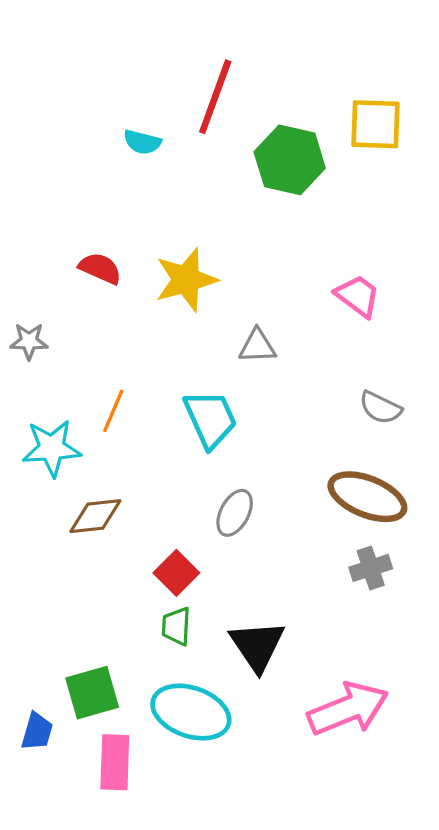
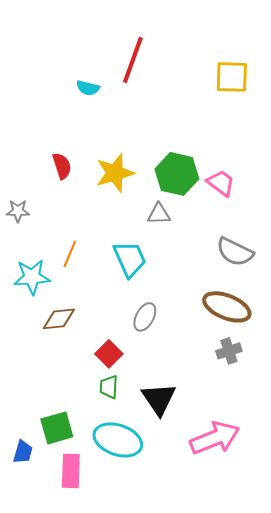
green hexagon: (290, 160) -> (177, 174), moved
red semicircle: (100, 268) -> (62, 166), turned 48
gray semicircle: (380, 408) -> (235, 252), size x1.4

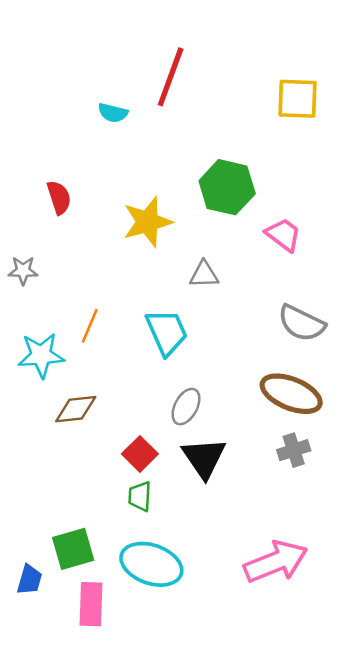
red semicircle: (62, 166) -> (59, 197), moved
green hexagon: (177, 174) -> (227, 187), moved
black triangle: (159, 399) -> (204, 458), moved

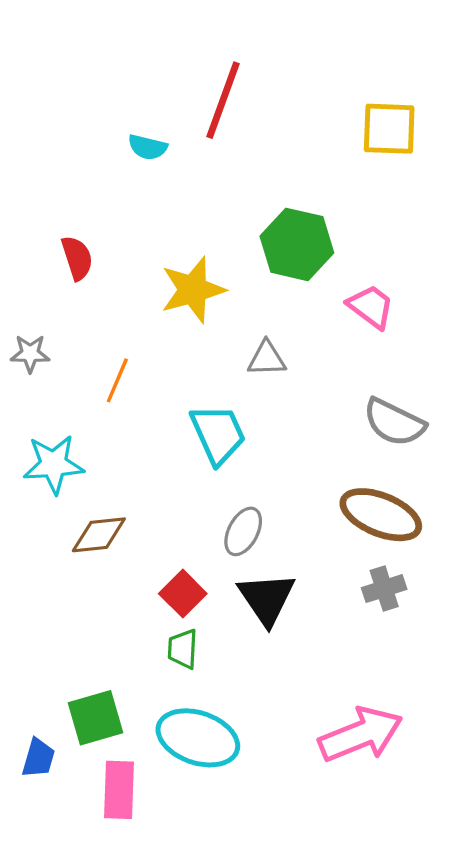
orange line: (90, 326) -> (117, 380), moved

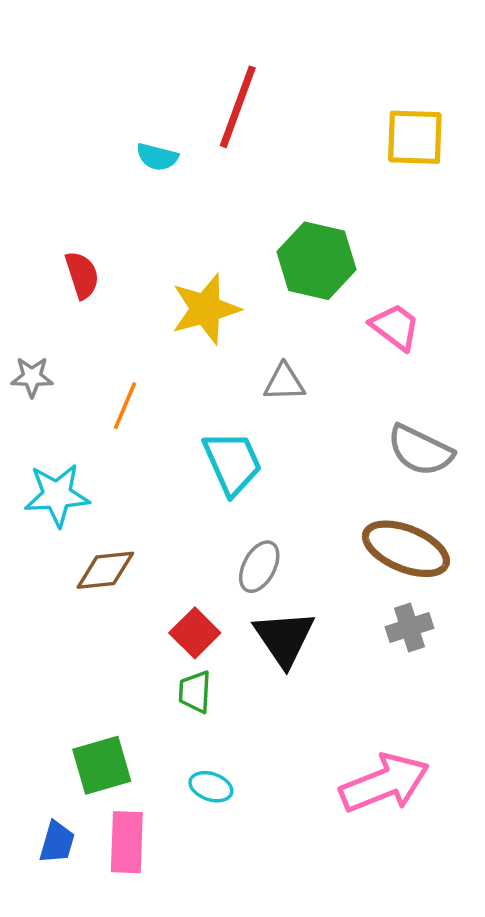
cyan ellipse: (198, 738) -> (211, 787), size x0.5
blue trapezoid: (38, 758) -> (57, 842), moved

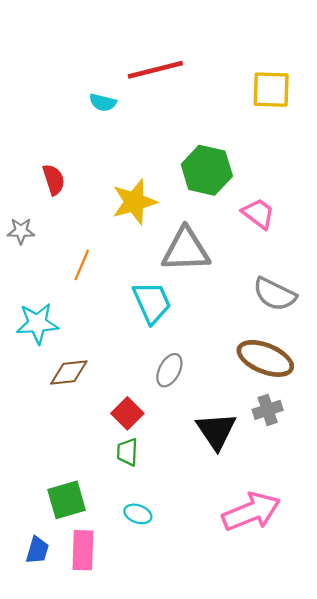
red line: (238, 107) -> (155, 70), turned 56
gray star: (32, 377) -> (21, 231), moved
gray triangle: (284, 382) -> (186, 250), size x1.8
black triangle: (284, 638) -> (216, 431), moved

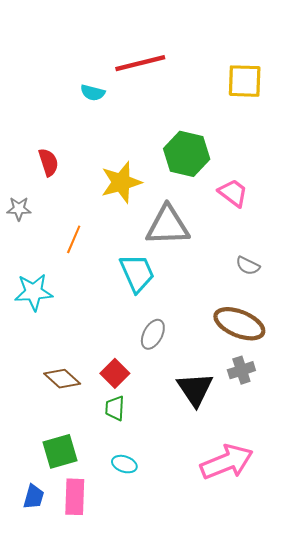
gray semicircle: (275, 294) -> (248, 266), size x0.6
brown diamond: (69, 373) -> (62, 379), moved, turned 48

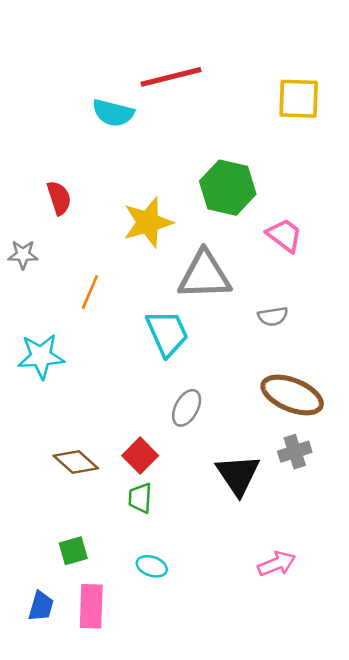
cyan semicircle: (93, 93) -> (113, 113), size x1.4
gray semicircle: (248, 266) -> (273, 316), moved, turned -35
green square: (60, 451) -> (73, 551), size x0.7
pink arrow: (227, 462) -> (277, 564), size x0.6

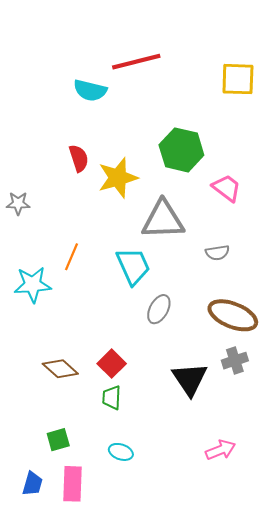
red semicircle: (59, 198) -> (79, 158), moved
orange line: (90, 292) -> (72, 257), moved
gray ellipse: (187, 408) -> (159, 309), moved

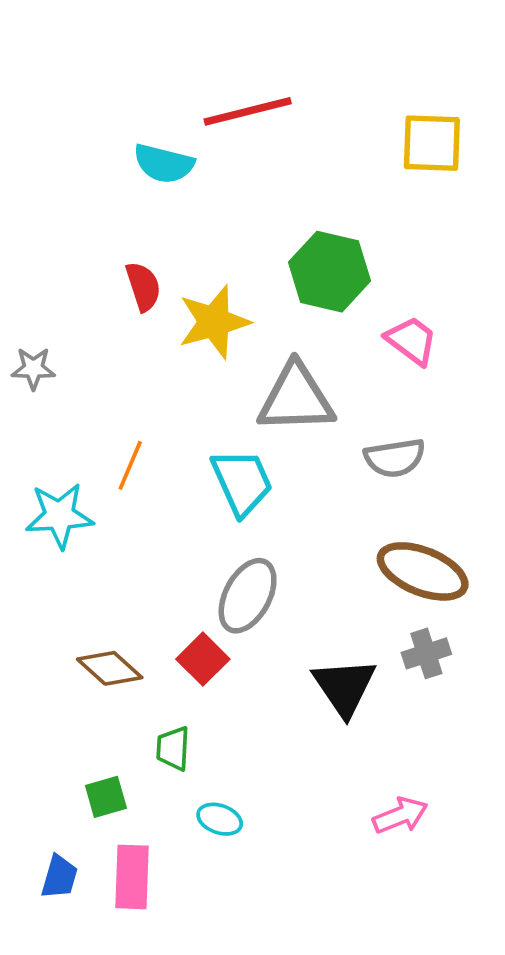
gray semicircle: (217, 253) -> (395, 458), size x1.4
gray ellipse: (159, 309) -> (248, 596), moved, size x1.4
green trapezoid: (112, 397) -> (173, 748), moved

